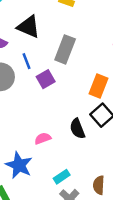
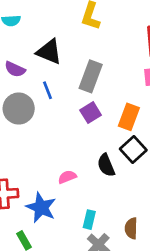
purple square: (46, 79) -> (91, 113), moved
cyan rectangle: (62, 177) -> (89, 220), turned -42

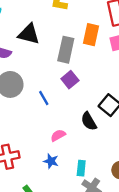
blue line: (47, 90) -> (44, 98), moved
orange rectangle: (129, 117) -> (91, 35), moved
blue star: (41, 207) -> (51, 161), moved, size x0.6

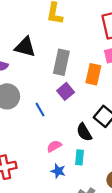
orange rectangle: (91, 35) -> (93, 74), moved
blue star: (51, 161) -> (58, 171), moved
cyan rectangle: (81, 168) -> (79, 157), moved

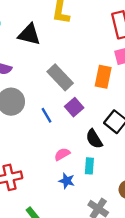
black triangle: (25, 47) -> (29, 34), moved
gray rectangle: (61, 62) -> (60, 77), moved, turned -55
purple square: (66, 91) -> (74, 107), moved

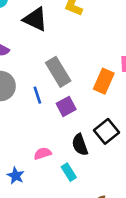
blue line: (47, 115) -> (37, 95), moved
cyan rectangle: (89, 166) -> (69, 172), turned -49
blue star: (67, 181) -> (16, 176), moved

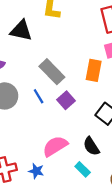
black semicircle: (80, 145) -> (91, 146), moved
pink semicircle: (43, 153) -> (55, 146), size x1.6
cyan rectangle: (69, 172) -> (83, 169), moved

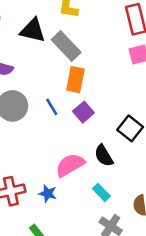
orange rectangle: (94, 70) -> (75, 80), moved
gray rectangle: (52, 72) -> (66, 46), moved
black semicircle: (91, 146) -> (104, 156), moved

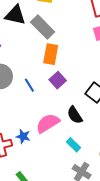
blue line: (52, 107) -> (29, 85), moved
blue star: (48, 194) -> (23, 136), moved

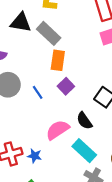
blue star: (23, 136) -> (35, 156), moved
cyan rectangle: (73, 145) -> (84, 151), size x1.6

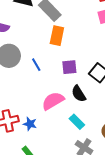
purple square: (66, 86) -> (69, 67), moved, turned 35
cyan rectangle: (84, 151) -> (77, 122), size x0.7

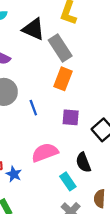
black semicircle: (79, 94) -> (83, 162), moved

